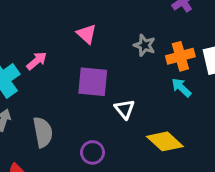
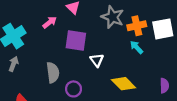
gray star: (144, 45) -> (113, 17), size x1.5
pink arrow: (37, 61) -> (50, 22), moved
gray semicircle: (43, 132) -> (53, 72), moved

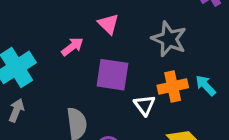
orange cross: (137, 26) -> (173, 86), moved

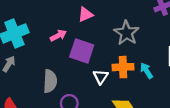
pink triangle: (108, 24) -> (85, 14), turned 42
pink arrow: (72, 47) -> (58, 36), moved

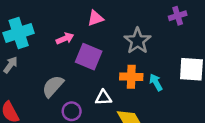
white triangle: (101, 77) -> (103, 98), moved, turned 49
gray semicircle: (50, 81) -> (53, 86), turned -145

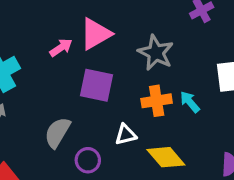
pink triangle: (95, 18) -> (96, 34), size x1.5
pink arrow: (65, 38) -> (61, 48), moved

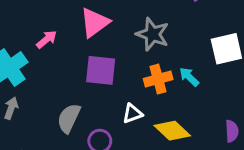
pink arrow: (61, 48) -> (47, 39), moved

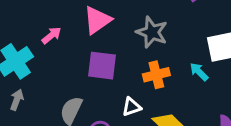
cyan arrow: (189, 77) -> (199, 72), moved

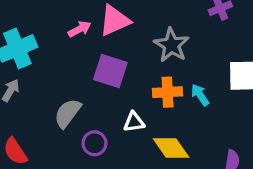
pink arrow: (51, 35) -> (80, 29), moved
cyan arrow: (199, 72) -> (200, 95), moved

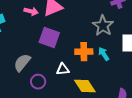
pink arrow: (80, 29) -> (31, 11), turned 40
gray star: (171, 45) -> (103, 26), moved

